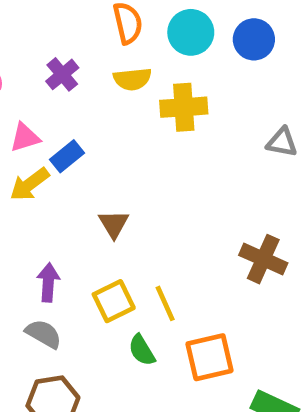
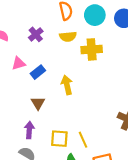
yellow arrow: (30, 184) -> (67, 85), moved, turned 114
brown triangle: (114, 224) -> (38, 103), moved
yellow square: (114, 301) -> (59, 139), turned 30

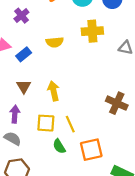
yellow semicircle: (68, 37) -> (55, 42), moved
yellow cross: (92, 49) -> (92, 31), moved
yellow arrow: (67, 85) -> (54, 91), moved

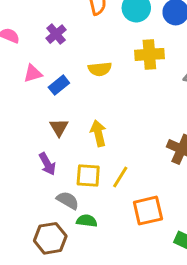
purple arrow: (15, 114) -> (47, 164), turned 147
yellow line: (70, 124) -> (120, 177), turned 56
gray semicircle: (13, 139) -> (68, 200), moved
green semicircle: (59, 146) -> (87, 221), moved, turned 128

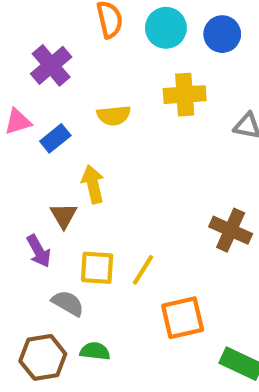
purple cross: (56, 34) -> (51, 65), size x1.4
brown triangle: (59, 127) -> (64, 216), moved
yellow arrow: (98, 133) -> (93, 184), moved
green semicircle: (87, 221) -> (95, 351), moved

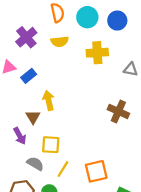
yellow semicircle: (114, 115) -> (60, 42), moved
brown cross: (231, 230) -> (118, 111), moved
yellow line: (143, 270) -> (63, 169), moved

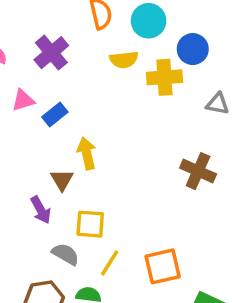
blue circle: (117, 21) -> (193, 49), moved
yellow semicircle: (60, 42) -> (124, 60), moved

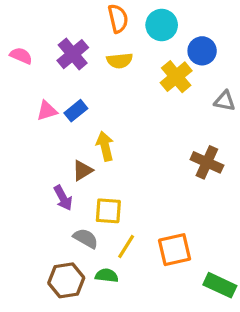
yellow semicircle: (124, 60) -> (120, 61), moved
yellow cross: (164, 77) -> (176, 77), turned -36
pink triangle: (23, 100) -> (47, 111), moved
brown triangle: (62, 180) -> (82, 170), turned 30

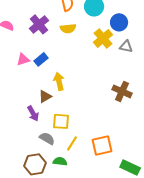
gray triangle: (225, 101) -> (126, 46), moved

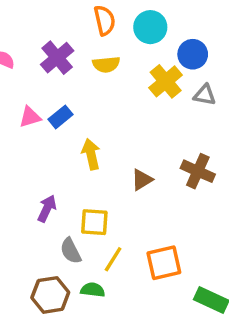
brown triangle: (45, 96) -> (142, 180), moved
purple arrow: (33, 113) -> (47, 208), turned -126
gray semicircle: (47, 138) -> (71, 251), turned -147

